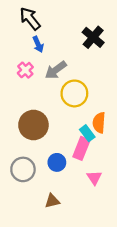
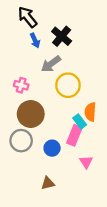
black cross: (93, 37) -> (62, 36), moved
pink cross: (25, 70) -> (21, 85), moved, turned -32
gray circle: (23, 169) -> (21, 141), moved

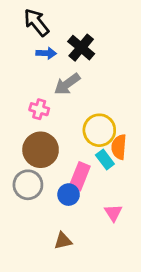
blue arrow: (35, 40) -> (46, 53), turned -64
pink cross: (21, 85) -> (39, 109), moved
yellow circle: (68, 85) -> (99, 130), moved
pink rectangle: (74, 135) -> (80, 176), moved

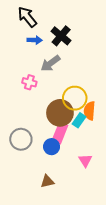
brown circle: (41, 150) -> (60, 113), moved
cyan rectangle: (105, 160) -> (79, 120), turned 72

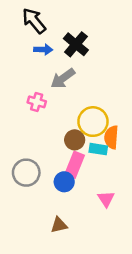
brown circle: (60, 113) -> (75, 140), size x0.6
cyan rectangle: (79, 120) -> (98, 149), turned 64

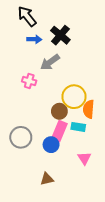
cyan rectangle: (98, 149) -> (78, 127), moved

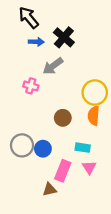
yellow circle: (74, 97) -> (95, 92), moved
cyan rectangle: (78, 127) -> (83, 148), moved
pink rectangle: (59, 131) -> (63, 171), moved
blue circle: (51, 145) -> (43, 149), moved

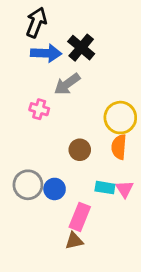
black arrow: (29, 18) -> (36, 22), turned 60
blue arrow: (36, 42) -> (46, 53), size x1.5
pink triangle: (89, 167) -> (125, 189), moved
brown triangle: (50, 189) -> (74, 241), moved

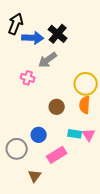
black arrow: (36, 22) -> (16, 24), moved
gray circle: (28, 185) -> (17, 149), moved
pink rectangle: (80, 217) -> (57, 155), turned 36
brown triangle: (74, 241) -> (35, 176), moved, turned -40

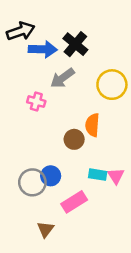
black arrow: (16, 24) -> (21, 31), turned 50
yellow circle: (86, 84) -> (112, 85), moved
orange semicircle: (85, 105) -> (92, 125), moved
gray circle: (17, 149) -> (32, 182), moved

